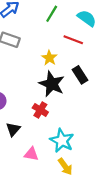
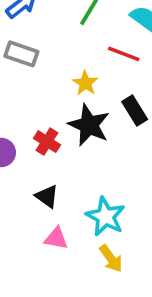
red cross: (40, 110) -> (47, 142), moved
black triangle: (13, 129) -> (47, 196), moved, turned -35

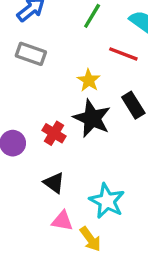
yellow arrow: (111, 258) -> (90, 239), moved

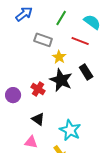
gray rectangle: (31, 54) -> (43, 40), moved
pink triangle: (62, 221) -> (31, 142), moved

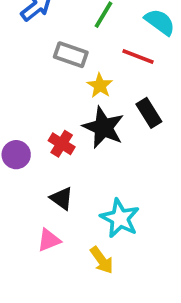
pink triangle: (31, 142) -> (49, 240), turned -32

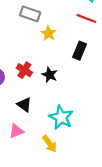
red line: (138, 56) -> (86, 18), moved
black rectangle: (149, 113) -> (80, 51), turned 54
black star: (103, 127) -> (50, 75), moved, size x0.6

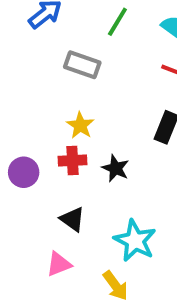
yellow star: (48, 33) -> (80, 125), moved
red cross: (24, 70) -> (72, 161), turned -35

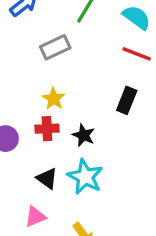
gray rectangle: (82, 65) -> (55, 47), turned -44
cyan star: (135, 241) -> (85, 177), moved

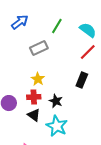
red line: (137, 54) -> (88, 52), turned -66
black triangle: (47, 178) -> (34, 115), moved

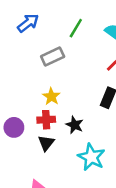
black triangle: (34, 115) -> (46, 143), turned 32
cyan star: (57, 126) -> (91, 157), moved

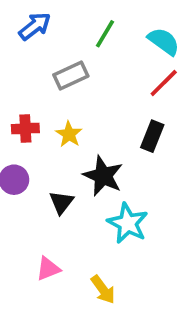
red cross: (46, 120) -> (25, 129), moved
black star: (75, 125) -> (103, 176), size x1.5

